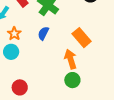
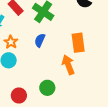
orange rectangle: (82, 38) -> (78, 43), turned 36
green circle: (72, 80) -> (47, 88), moved

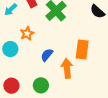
blue semicircle: (40, 40) -> (47, 55), moved
orange star: (11, 42) -> (27, 33), moved

